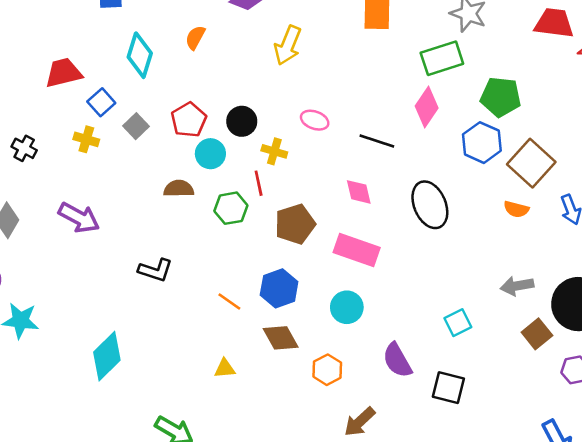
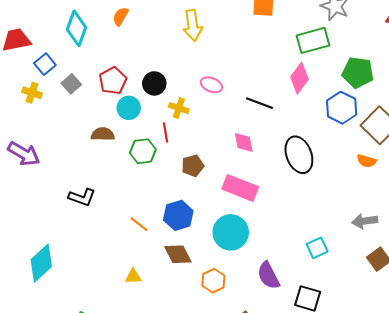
yellow arrow: (288, 45) -> (193, 25), turned -32
brown pentagon: (295, 224) -> (193, 166), size x0.7
cyan circle: (347, 307) -> (231, 232), size x1.4

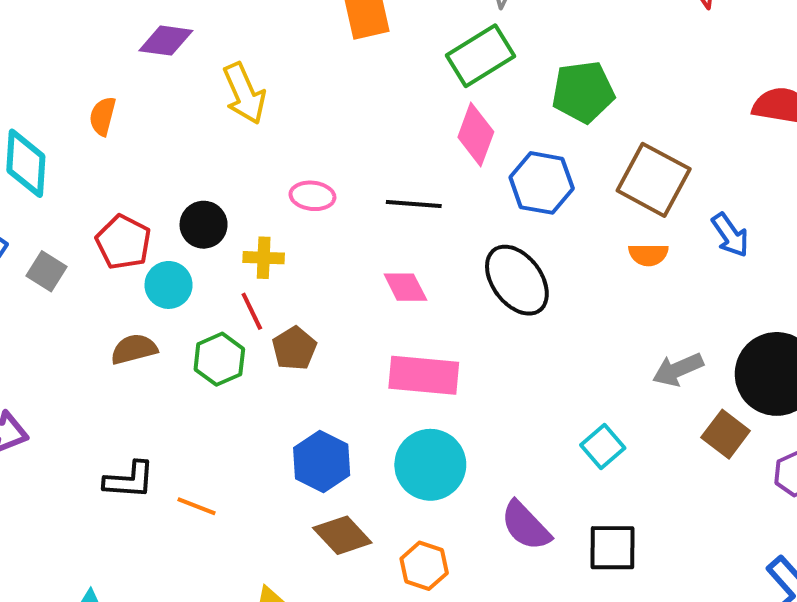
blue hexagon: (342, 108) -> (542, 183), moved
brown pentagon: (193, 166) -> (294, 348), moved
orange line: (139, 224) -> (197, 506), moved

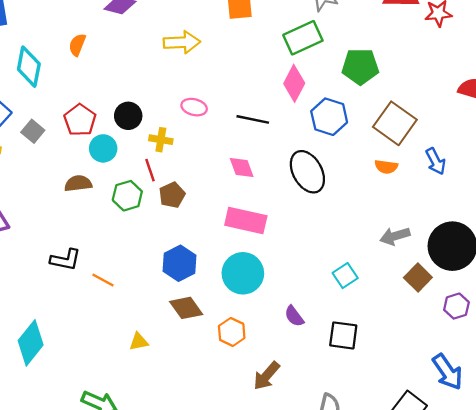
yellow arrow: (244, 94) -> (182, 42), moved, turned -76
purple semicircle: (526, 526) -> (294, 316), size x0.7

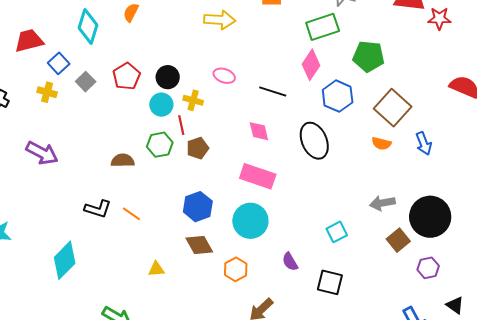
cyan circle: (103, 148) -> (161, 105), moved
brown semicircle: (78, 183) -> (123, 160), moved
black L-shape: (66, 260) -> (98, 209), moved

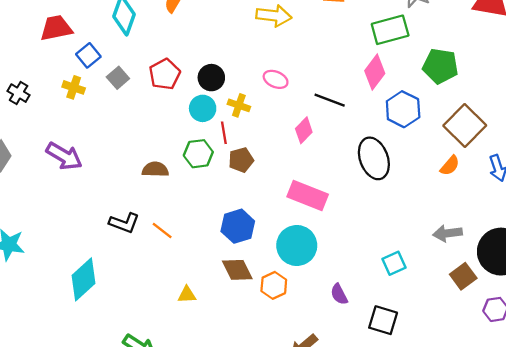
pink diamond: (259, 131) -> (304, 130), moved, turned 55
orange semicircle: (381, 144) -> (450, 166), turned -66
orange hexagon: (236, 269) -> (274, 285), moved

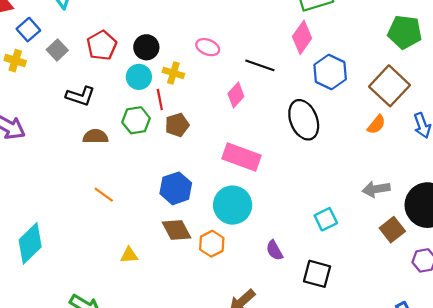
green pentagon: (440, 66) -> (405, 32), moved
black L-shape: (124, 223) -> (80, 96), moved

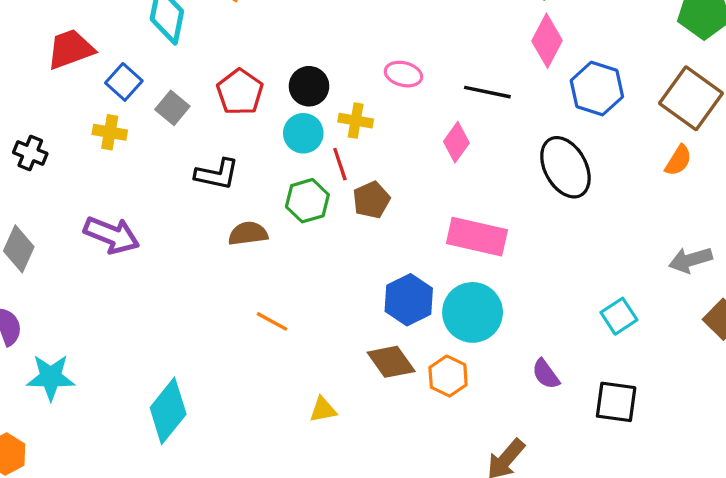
blue hexagon: (176, 188) -> (409, 300), moved

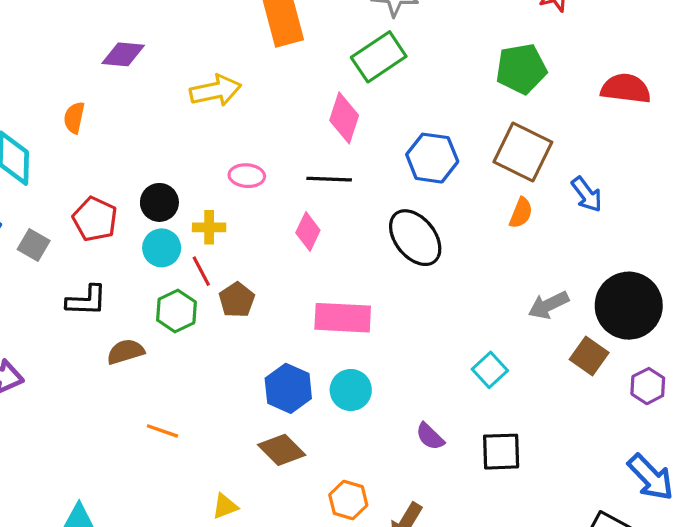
pink diamond: (547, 41) -> (344, 118), moved
cyan circle: (473, 312) -> (351, 390), size x0.7
orange hexagon: (448, 376) -> (348, 500), moved

